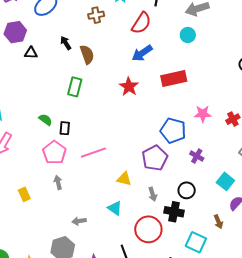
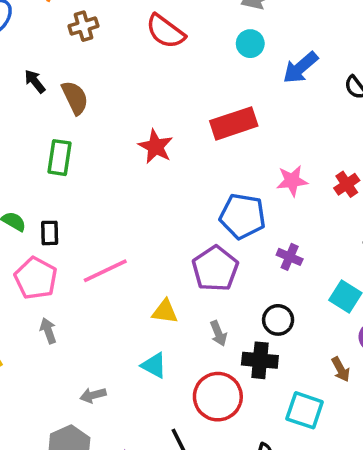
red semicircle: (141, 23) -> (165, 31), turned 100
blue arrow: (142, 53) -> (300, 68), moved

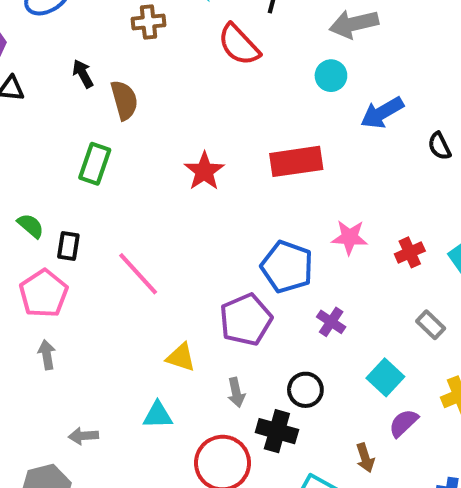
pink line: (105, 271) -> (138, 274), moved, turned 63
cyan triangle: (154, 365) -> (158, 415), turned -40

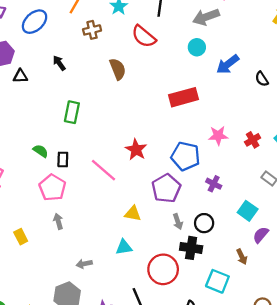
brown semicircle: (124, 100) -> (118, 69), moved
red star: (204, 171) -> (136, 150), moved
gray arrow: (236, 392) -> (178, 222), moved

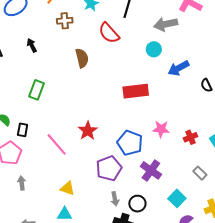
purple cross: (214, 184) -> (151, 170), size x1.5
yellow triangle: (133, 214) -> (67, 188), moved
gray arrow: (58, 221) -> (22, 183), moved

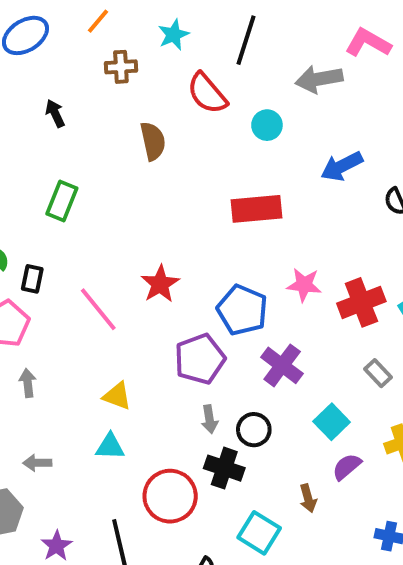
cyan circle: (154, 49) -> (267, 125), moved
red cross: (190, 137) -> (361, 302), size x1.6

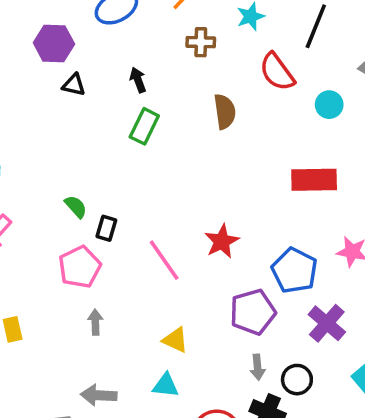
green rectangle: (62, 201) -> (144, 126), moved
gray arrow: (37, 463) -> (99, 395), size x1.4

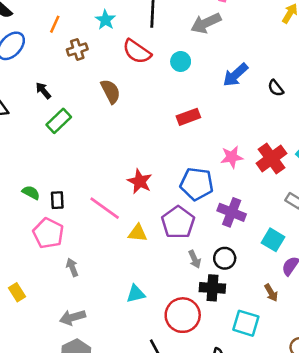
green rectangle: (144, 126) -> (59, 121), turned 40
red rectangle: (314, 180) -> (188, 117), size x0.7
yellow triangle: (175, 340) -> (138, 233), moved
gray arrow: (99, 395) -> (72, 317), moved

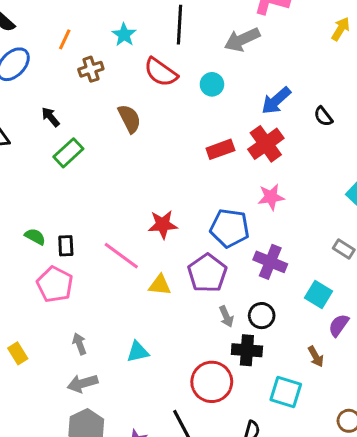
red cross: (271, 158) -> (266, 144), moved
red star: (140, 181) -> (163, 225), turned -30
gray arrow: (72, 267) -> (79, 344), moved
cyan triangle: (136, 294) -> (138, 352), moved

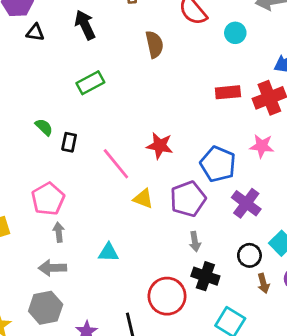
black arrow: (51, 117) -> (85, 25), size x1.5
green rectangle: (68, 153) -> (90, 83), moved
pink pentagon: (55, 284) -> (48, 199), moved
black circle: (262, 316) -> (249, 255), moved
brown arrow: (316, 357) -> (263, 283), moved

